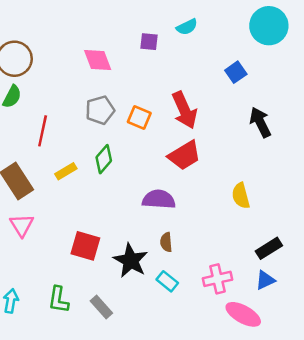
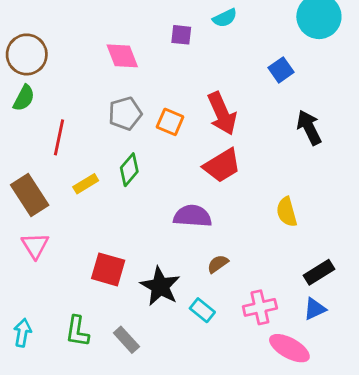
brown semicircle: (166, 242) -> (218, 264), moved, turned 60

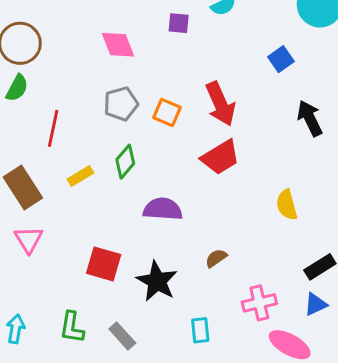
purple semicircle: (192, 216) -> (163, 209), moved
cyan rectangle: (202, 310) -> (200, 330), moved, turned 45

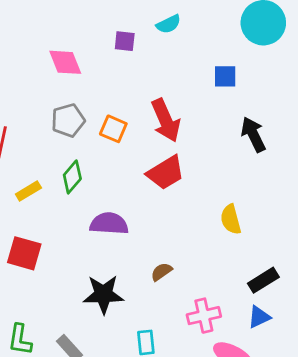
blue square: (281, 59) -> (225, 76), turned 35
red square: (104, 264) -> (24, 253), moved
black star: (157, 281) -> (103, 294), turned -30

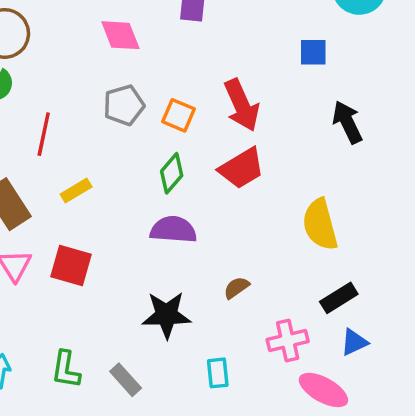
green diamond: (72, 177) -> (172, 173), moved
yellow semicircle: (231, 219) -> (320, 225), size x1.4
black rectangle: (263, 280) -> (339, 298), moved

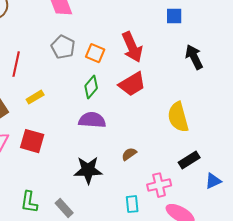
gray pentagon: (124, 105) -> (63, 47), turned -30
blue triangle: (354, 342) -> (213, 181), moved
cyan rectangle: (218, 373) -> (132, 204), moved

